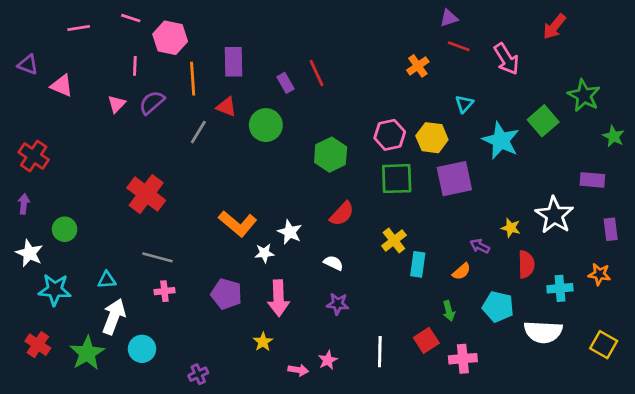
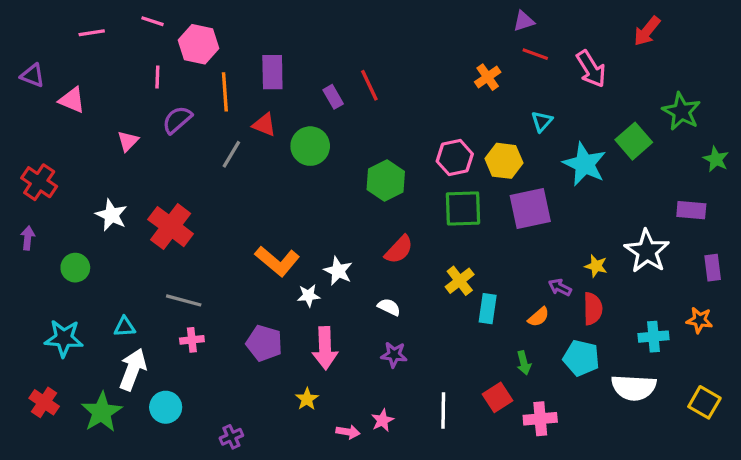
pink triangle: (117, 104) -> (128, 141), moved
white star: (29, 253) -> (111, 215), moved
red semicircle: (526, 264) -> (593, 309), moved

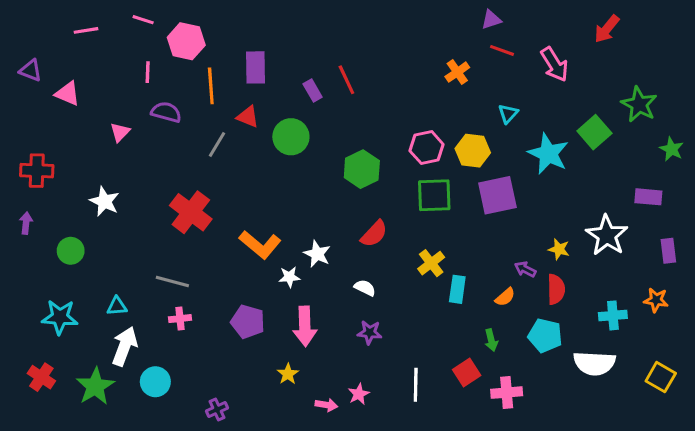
purple semicircle: (177, 120) -> (166, 112), turned 56
red cross: (39, 182) -> (37, 171), turned -32
red cross: (171, 227) -> (191, 212), moved

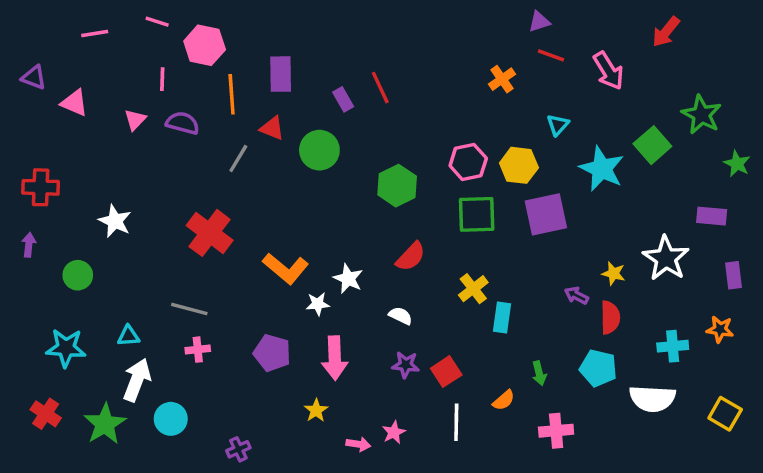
pink triangle: (120, 132) -> (135, 120), moved
orange semicircle: (505, 297) -> (504, 400), moved
red square: (467, 372) -> (446, 372), moved

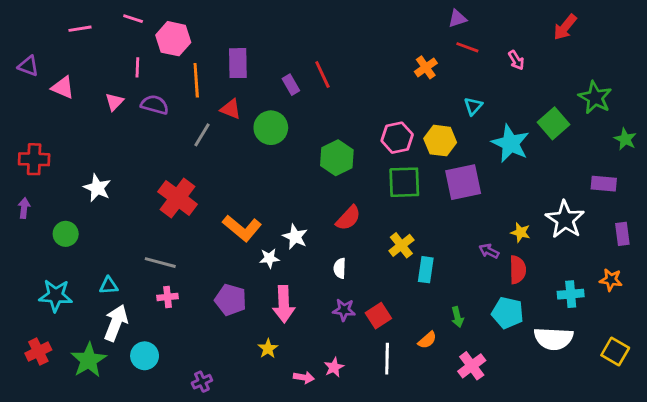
pink arrow: (608, 71) -> (516, 60), size x0.6
white semicircle: (401, 316) -> (340, 268), turned -114
red cross: (46, 414) -> (38, 352), turned 30
pink cross: (556, 431) -> (472, 366), turned -32

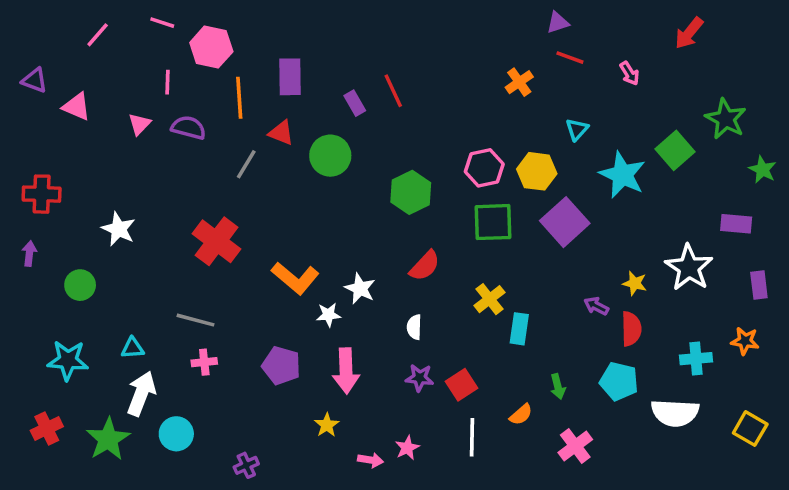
pink line: (80, 29) -> (98, 35), turned -40
purple square: (463, 182) -> (565, 222), turned -30

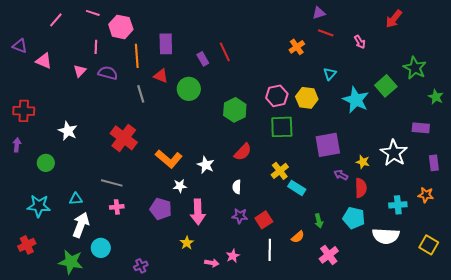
gray line: (246, 164) -> (141, 94), turned -48
purple square: (565, 222) -> (328, 145), moved, turned 32
white star: (329, 315) -> (180, 186), moved
cyan rectangle: (519, 329) -> (297, 188), turned -66
green star: (108, 439) -> (71, 262), moved, turned -30

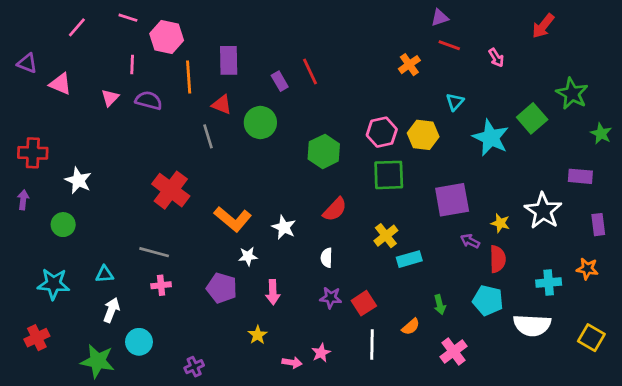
gray line: (141, 94) -> (208, 136), moved
white star: (68, 131) -> (78, 180), moved
cyan rectangle: (297, 188) -> (409, 259), turned -48
pink arrow: (198, 212) -> (273, 292), size x0.7
white arrow: (81, 225) -> (111, 310), size x0.7

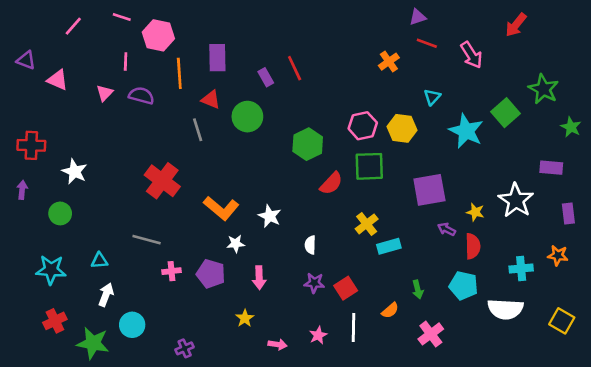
pink arrow: (496, 58) -> (471, 55), size x1.5
red semicircle: (335, 209) -> (331, 183), moved
pink cross: (161, 285) -> (171, 271), moved
red cross: (37, 338) -> (55, 321), moved
pink star: (321, 353) -> (318, 335), moved

